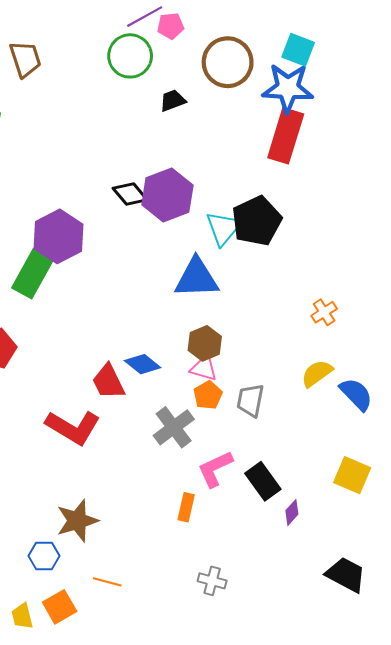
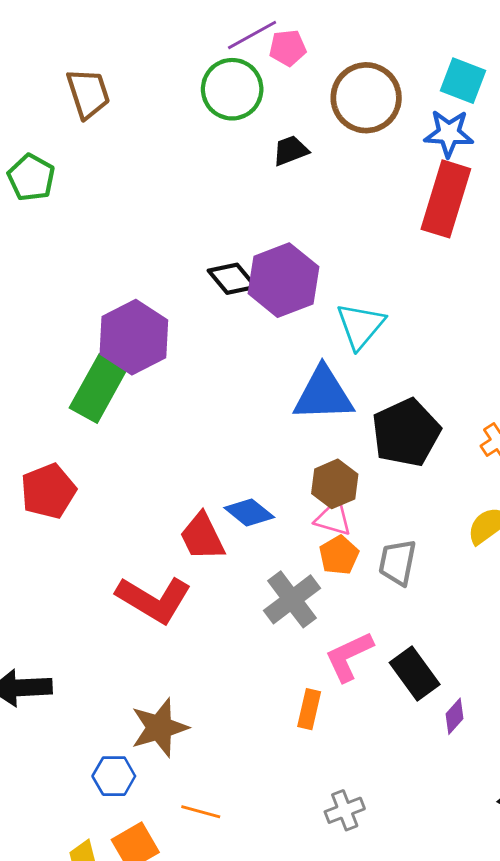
blue star: (288, 88) -> (449, 133), size x0.7
black pentagon: (257, 221) -> (406, 433), moved
gray cross: (212, 581) -> (345, 810), turned -36

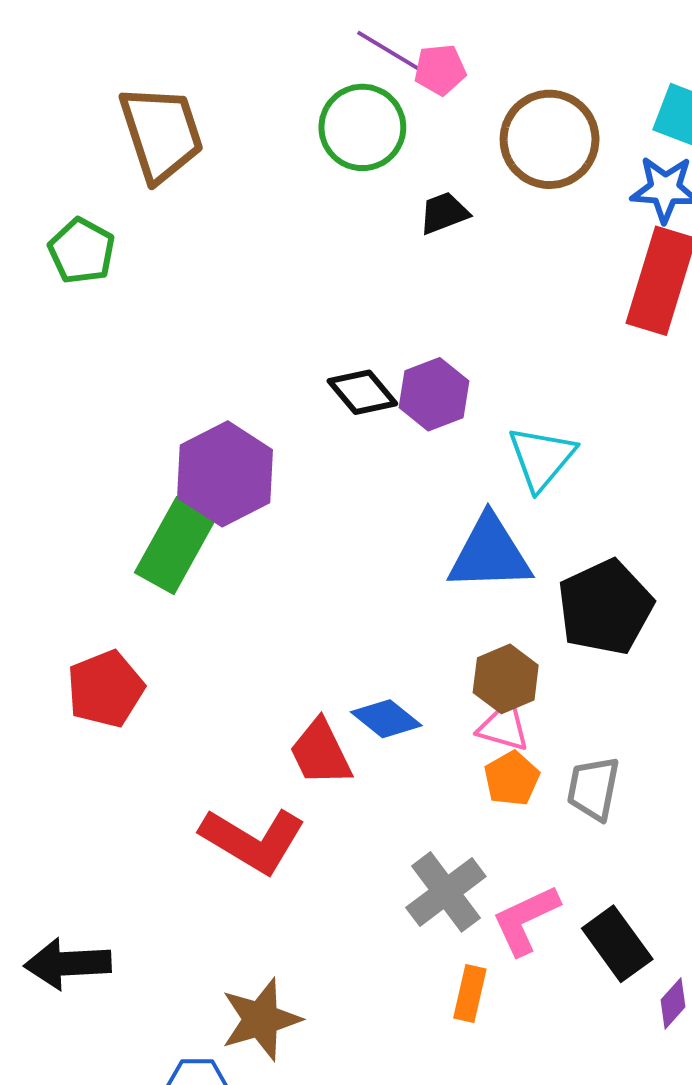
purple line: (252, 35) -> (390, 52), turned 60
brown trapezoid: (88, 93) -> (161, 133), size x1.4
purple hexagon: (283, 280) -> (434, 394), size x0.7
gray cross: (292, 599) -> (446, 892), moved

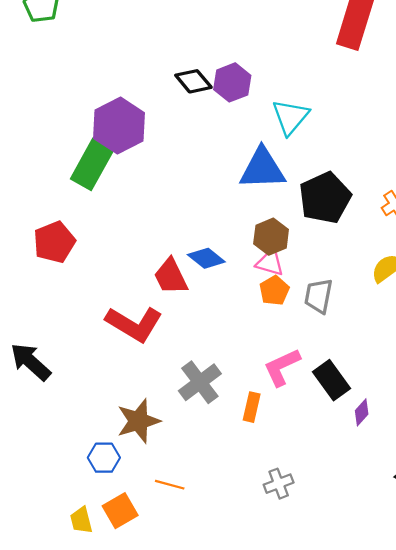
gray cross: (446, 892) -> (200, 382), moved
black arrow: (68, 964) -> (31, 362), moved, turned 45

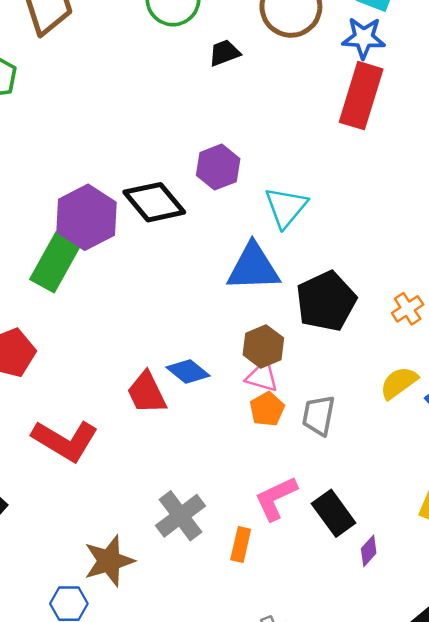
black diamond: (193, 81) -> (154, 202), moved, size x1.4
red L-shape: (134, 324) -> (65, 440), moved

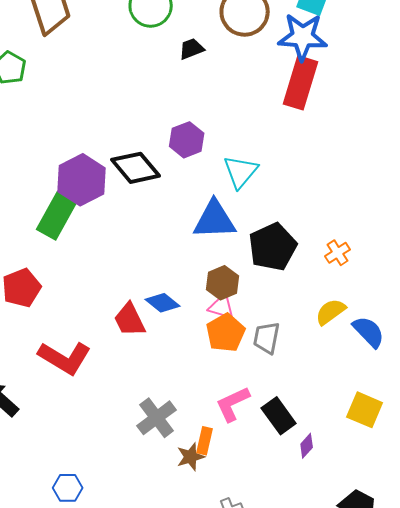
blue star: (364, 38) -> (303, 37), size x1.4
orange pentagon: (267, 409) -> (226, 333), size x1.4
brown star: (109, 561) -> (191, 457), moved, size x0.7

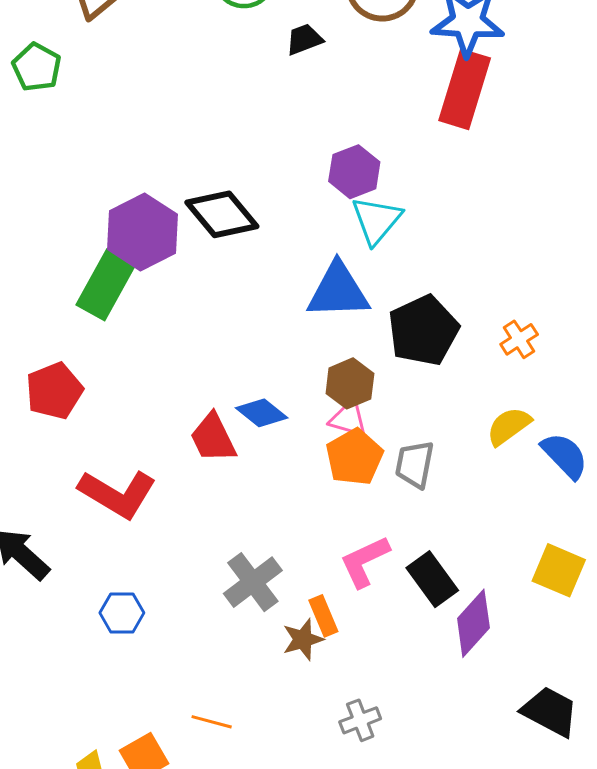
purple hexagon: (187, 140) -> (354, 172), moved
orange rectangle: (205, 441) -> (323, 616), turned -36
purple diamond: (307, 446) -> (473, 623), size x1.8
blue hexagon: (68, 488) -> (122, 613), moved

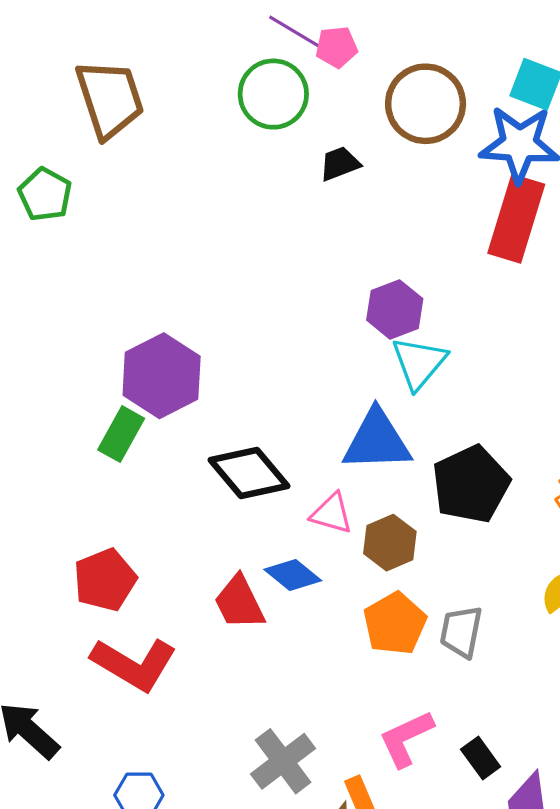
black diamond: (222, 214) -> (249, 473), moved
green rectangle: (106, 285) -> (121, 434), size x0.7
red pentagon: (54, 391) -> (105, 580), moved
pink triangle: (348, 419) -> (332, 513), moved
black rectangle: (432, 579) -> (481, 758), size x0.7

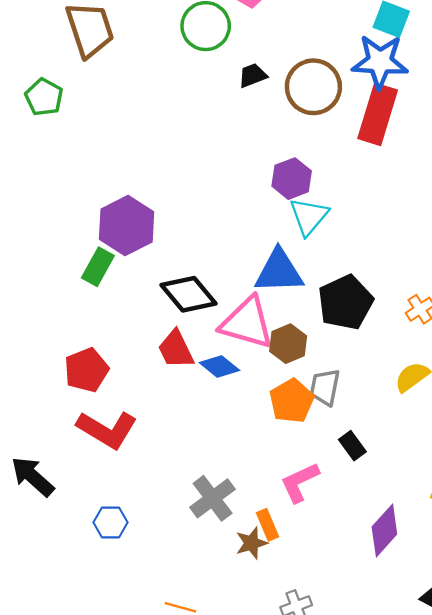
brown circle: (426, 104) -> (313, 87), moved
pink triangle: (332, 513) -> (247, 323), size x1.8
red trapezoid: (239, 603) -> (176, 349), moved
gray trapezoid: (461, 632) -> (325, 387), moved
black rectangle: (481, 758) -> (352, 446), moved

